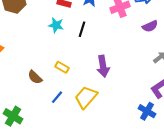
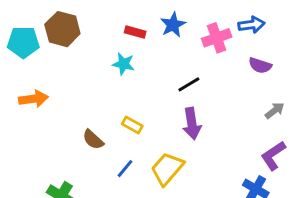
purple semicircle: (150, 26) -> (260, 65), turned 42
black line: (82, 29) -> (189, 84), moved, turned 42

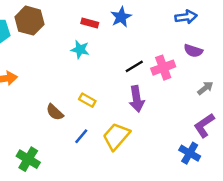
pink cross: (217, 38) -> (163, 68), moved

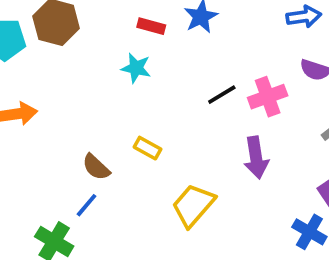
purple arrow: (137, 99) -> (256, 158), moved
blue line: (81, 136) -> (87, 205), moved

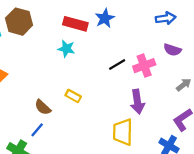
red rectangle: (151, 26) -> (75, 24), size x1.5
yellow trapezoid: (193, 205) -> (123, 132), moved, turned -40

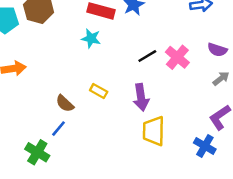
purple semicircle: (172, 50) -> (217, 50), moved
pink cross: (144, 66) -> (177, 57), turned -30
purple arrow: (137, 102) -> (141, 97), moved

